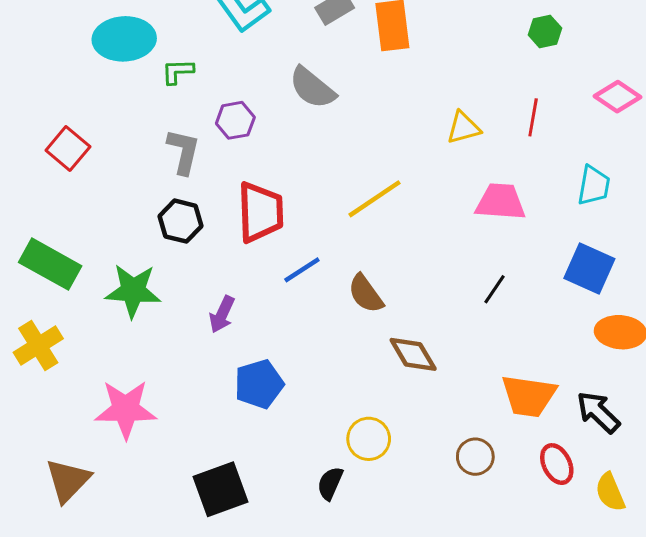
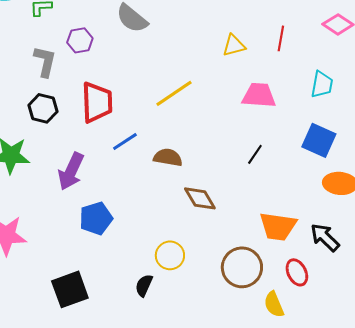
brown semicircle: (366, 294) -> (168, 157), turned 136
purple arrow: (222, 314) -> (71, 171), size x1.5
brown circle: (475, 457) -> (242, 267), size x1.6
yellow semicircle: (610, 492) -> (274, 304), moved

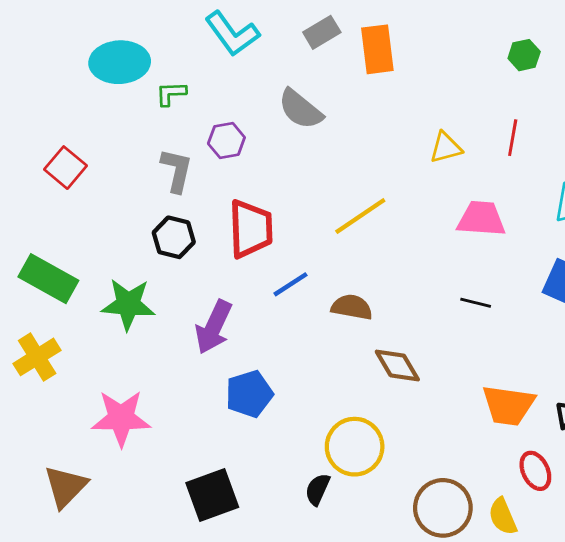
black line: (255, 154) -> (476, 303), turned 70
yellow circle: (170, 255) -> (355, 447), size x1.4
brown circle: (242, 267) -> (443, 508), moved

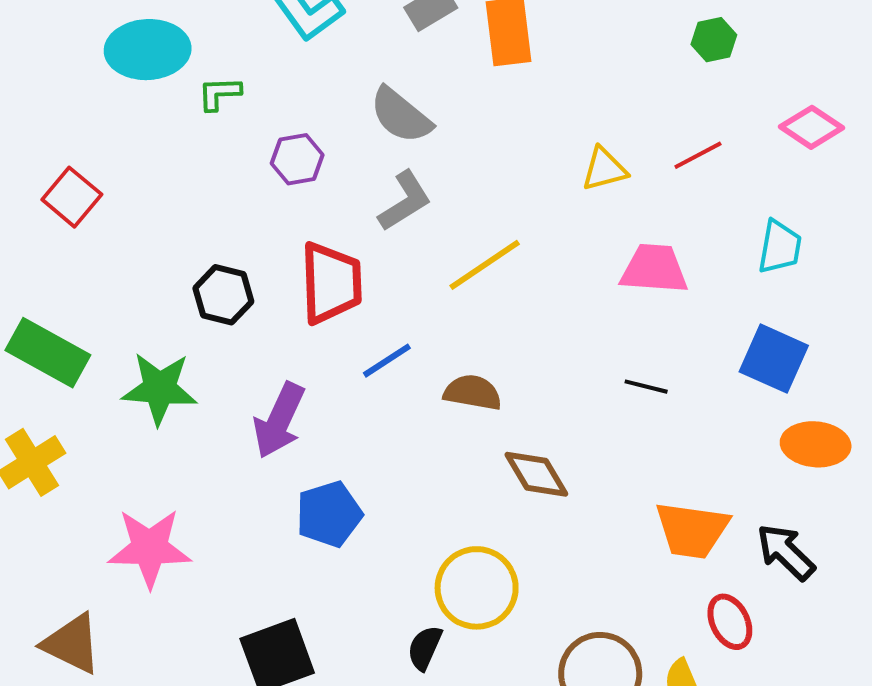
red line: (513, 138) -> (698, 155), turned 52
gray L-shape: (177, 170) -> (405, 201), moved, turned 45
brown triangle: (66, 487) -> (72, 644), turned -48

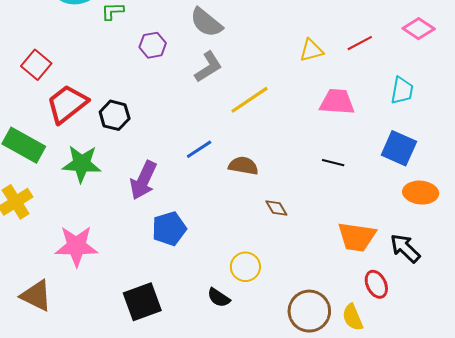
red trapezoid: (331, 283) -> (67, 104), moved, turned -126
brown diamond: (536, 474) -> (276, 208), size x0.7
yellow circle: (477, 588) -> (245, 267), size x0.7
black semicircle: (425, 648) -> (219, 298), turned -80

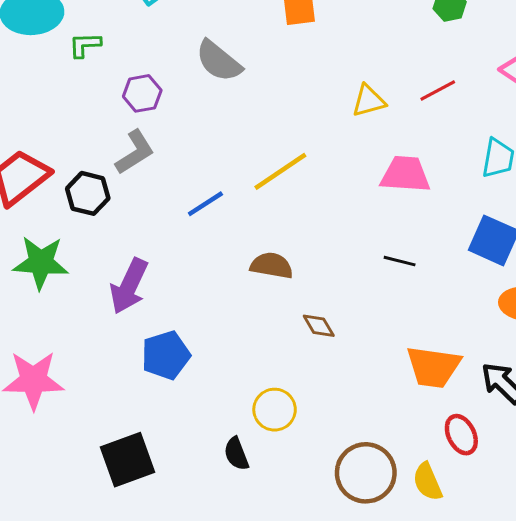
gray L-shape: (208, 67) -> (135, 152), moved
blue line: (199, 149) -> (205, 204), moved
black semicircle: (219, 298) -> (236, 454), turned 35

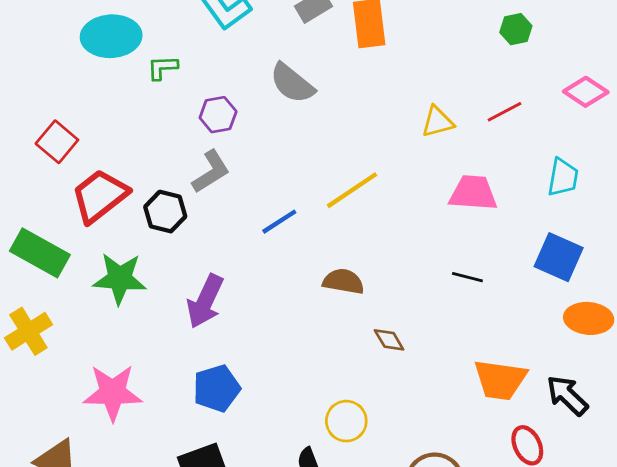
blue pentagon: (166, 355) -> (217, 388), moved

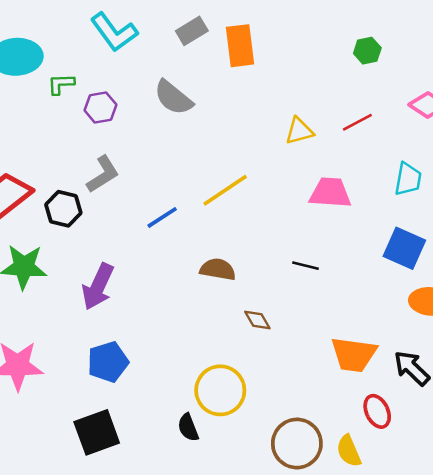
purple hexagon: (218, 115) -> (100, 107), moved
black line: (467, 277) -> (306, 266), moved
yellow circle: (346, 421) -> (220, 390), size x1.4

